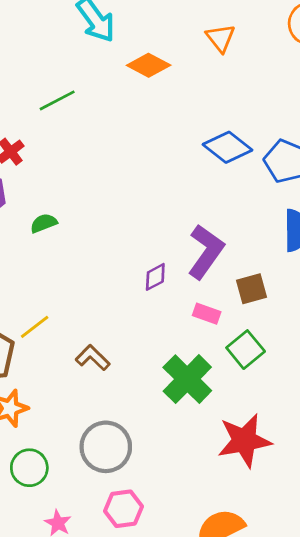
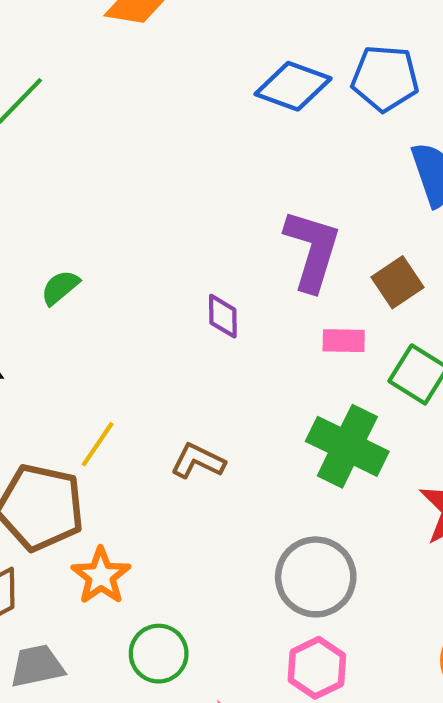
purple diamond: (155, 277) -> (223, 316), moved, turned -44
gray circle: (106, 447) -> (316, 577), moved

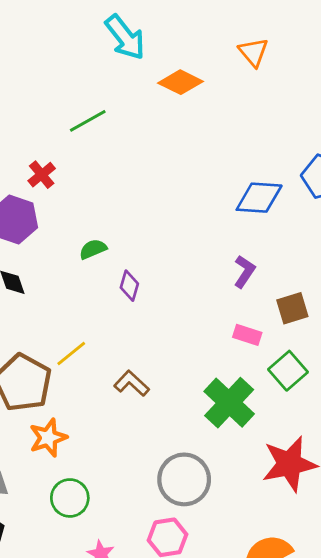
blue diamond: (293, 86) -> (259, 198), moved, turned -33
purple L-shape: (312, 250) -> (244, 272), size x0.6
green semicircle: (60, 287) -> (93, 249), moved
purple diamond: (223, 316) -> (129, 286), moved

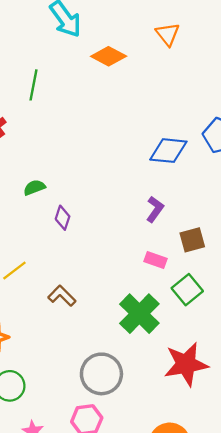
green line: (88, 121) -> (33, 85), turned -52

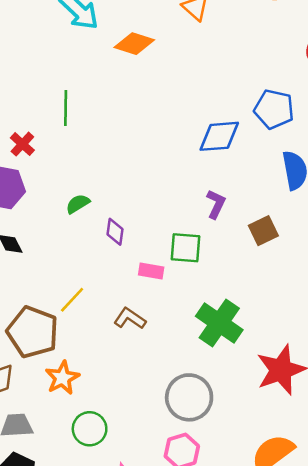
green line: (33, 85) -> (66, 108), moved
pink rectangle: (155, 260) -> (151, 271), moved
green square: (187, 290) -> (185, 248), moved, turned -36

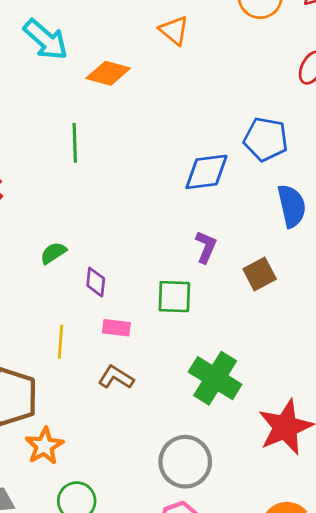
green line: (66, 108) -> (75, 143), moved
pink rectangle: (151, 271) -> (116, 328), moved
yellow line: (72, 300) -> (60, 342), moved, turned -36

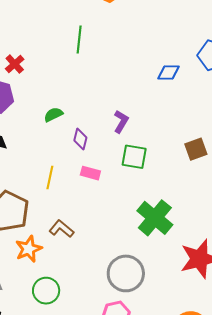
blue diamond: (206, 172) -> (169, 72), size x0.7
purple L-shape: (206, 247) -> (121, 121), moved
brown L-shape: (116, 377) -> (61, 229), moved

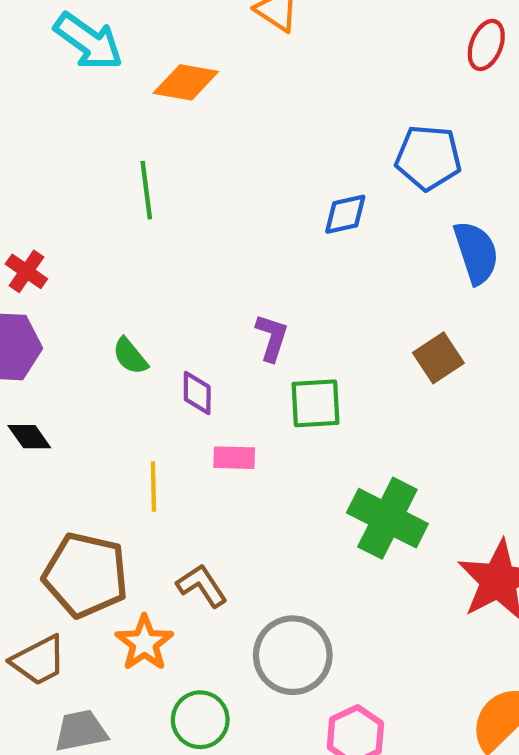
green semicircle: (53, 115) -> (130, 356), turned -90
brown L-shape: (61, 229) -> (202, 586), turned 30
gray circle: (126, 273) -> (293, 655), moved

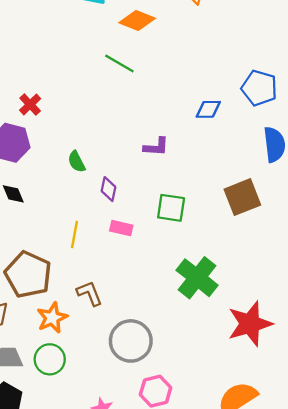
green line: (146, 190) -> (119, 63), moved, turned -64
purple L-shape: (272, 338) -> (156, 147), moved, turned 64
brown square: (438, 358) -> (242, 197), size x1.4
green circle: (200, 720) -> (50, 359), moved

